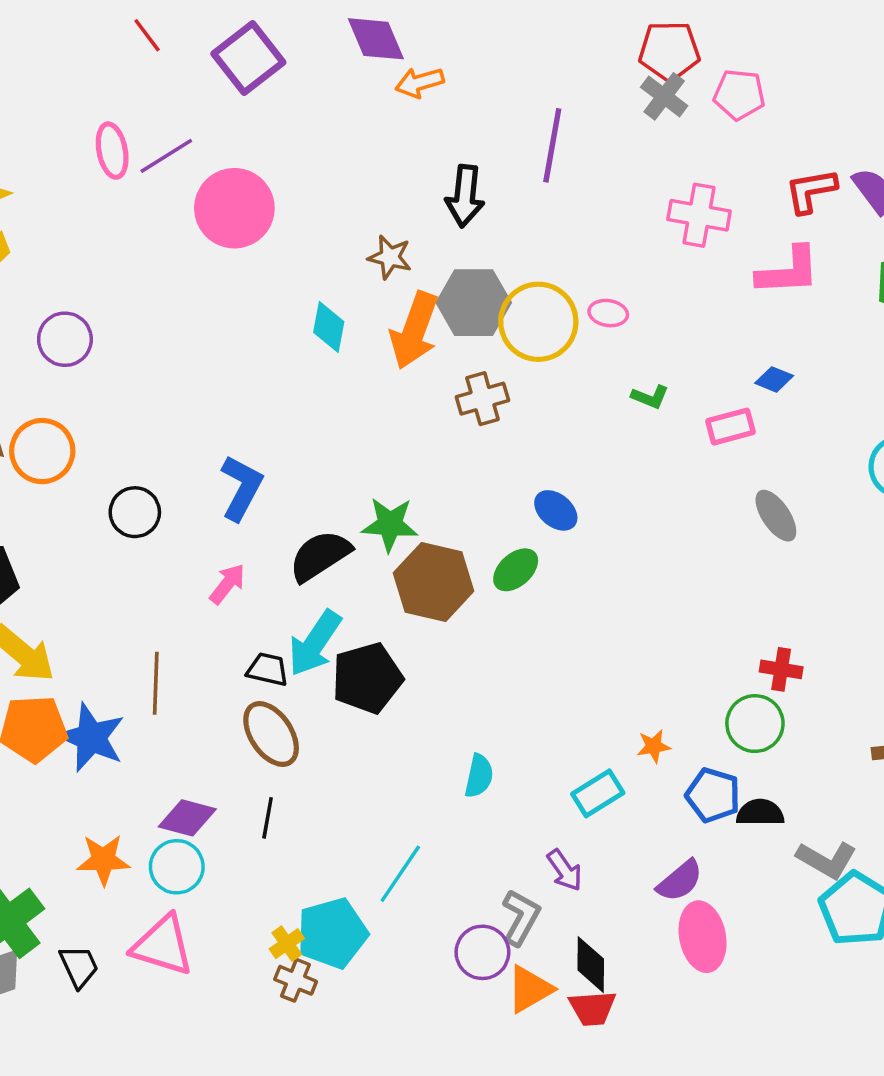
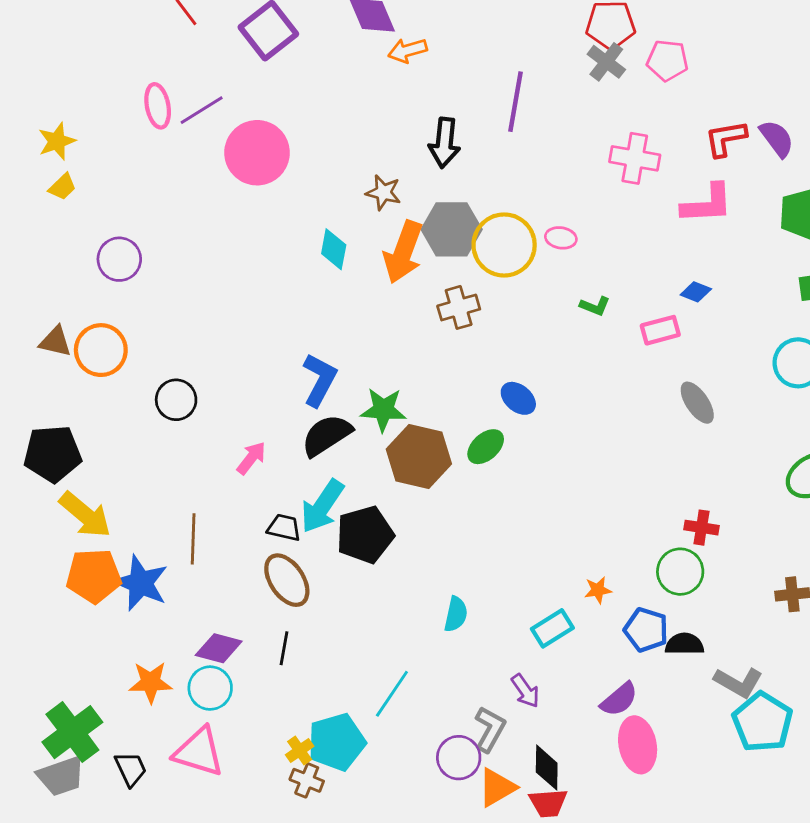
blue L-shape: (241, 488) -> (320, 380), moved

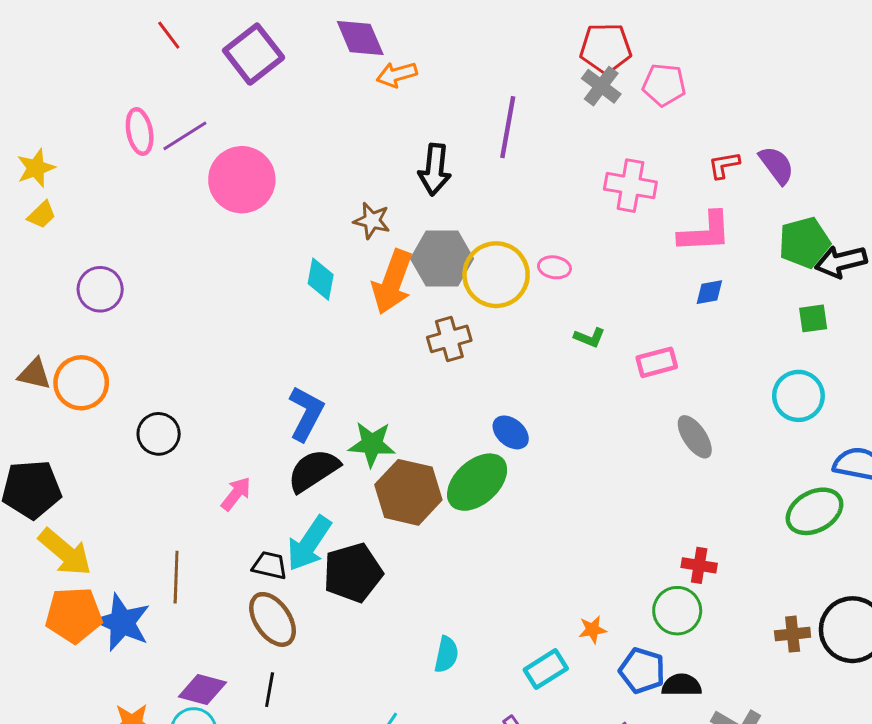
red L-shape: (726, 138) -> (724, 165), size x0.7
blue diamond: (696, 292) -> (709, 292), moved, turned -32
green ellipse: (486, 447) -> (477, 482), size x1.6

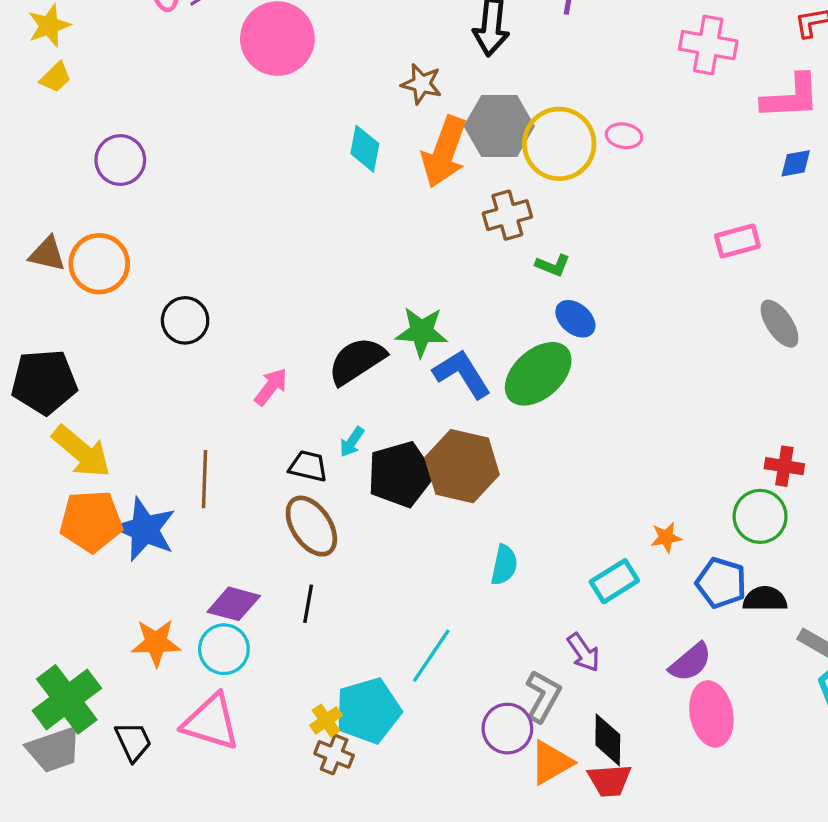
green L-shape: (590, 337) -> (553, 265), moved
blue L-shape: (306, 413) -> (462, 374), moved, turned -60
brown hexagon: (408, 492) -> (462, 466), moved
cyan arrow: (309, 543) -> (352, 442), size x0.5

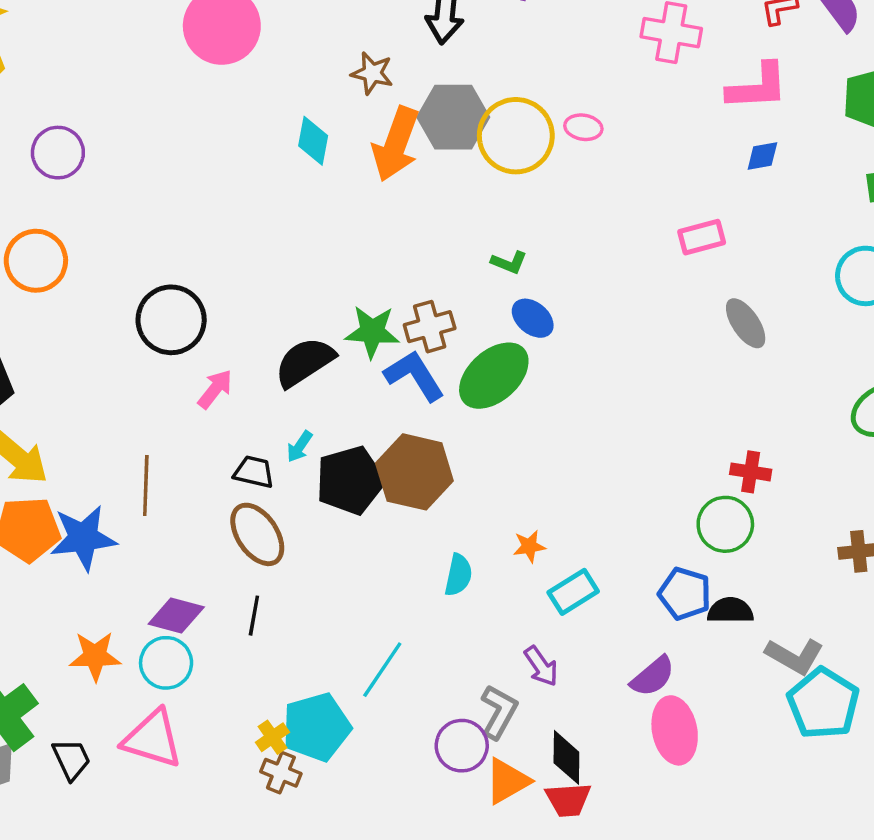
brown cross: (507, 215) -> (430, 327), moved
black circle: (185, 320) -> (171, 320), moved, size x1.4
blue star: (145, 529) -> (83, 538), turned -30
orange star: (666, 537) -> (529, 546), moved

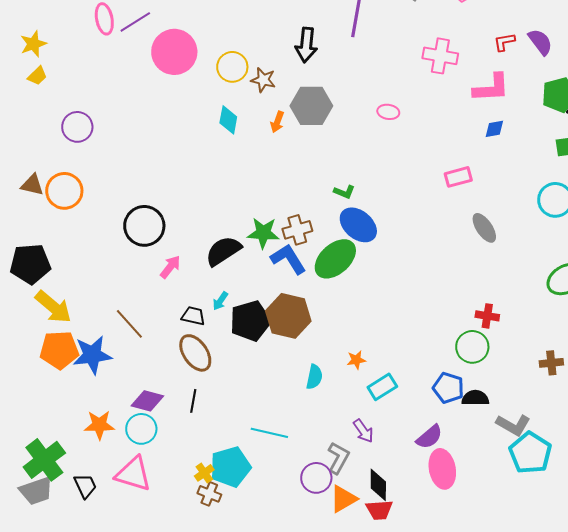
yellow circle: (516, 136) -> (232, 67), moved, size x0.7
orange arrow: (396, 144) -> (277, 122), size x0.5
blue ellipse: (533, 318) -> (358, 225), size x1.5
brown line: (146, 485) -> (129, 324), turned -44
cyan line: (382, 670) -> (269, 433), turned 69

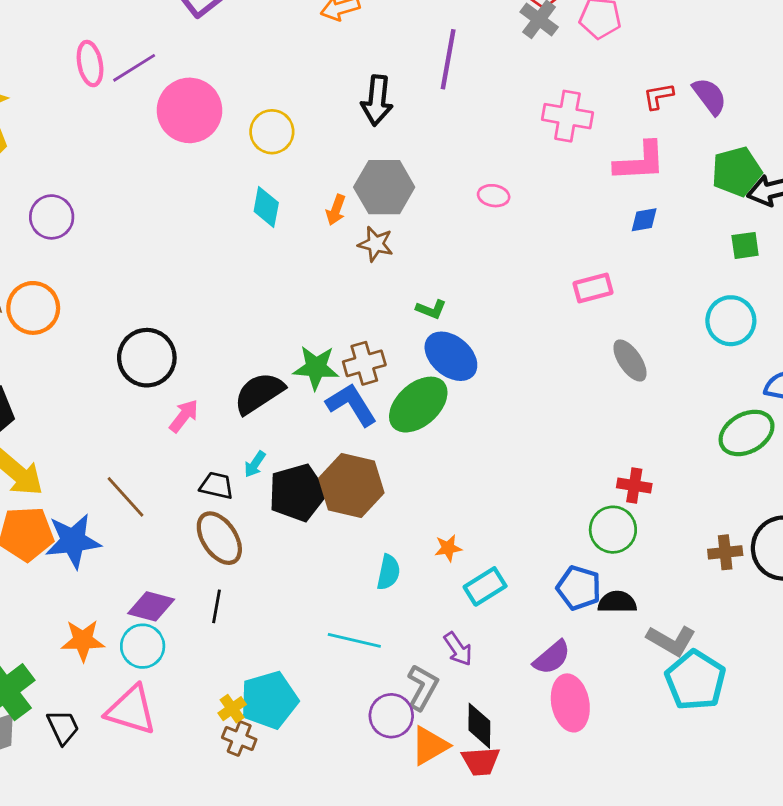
brown star: (263, 80) -> (376, 244), moved
cyan line: (269, 433) -> (354, 640), moved

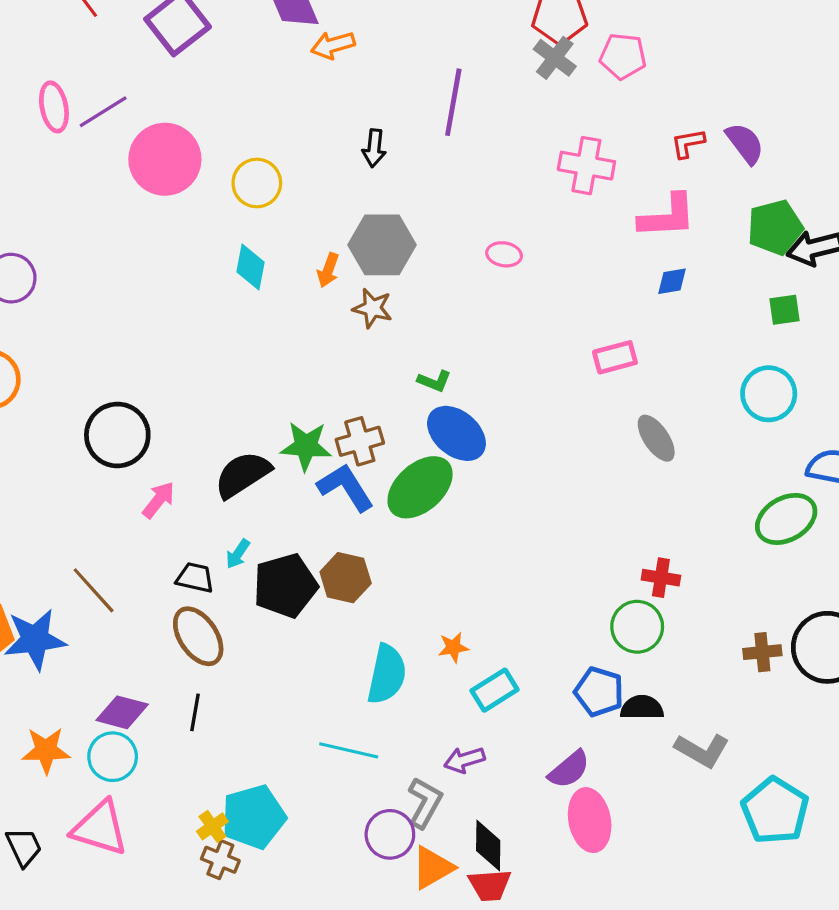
black arrow: (377, 100) -> (374, 148), size x0.7
brown hexagon: (351, 486) -> (346, 578), size x0.7
cyan semicircle: (388, 572) -> (387, 674), size x1.5
purple arrow: (458, 649) -> (464, 760), turned 108
cyan pentagon: (695, 680) -> (775, 811), moved

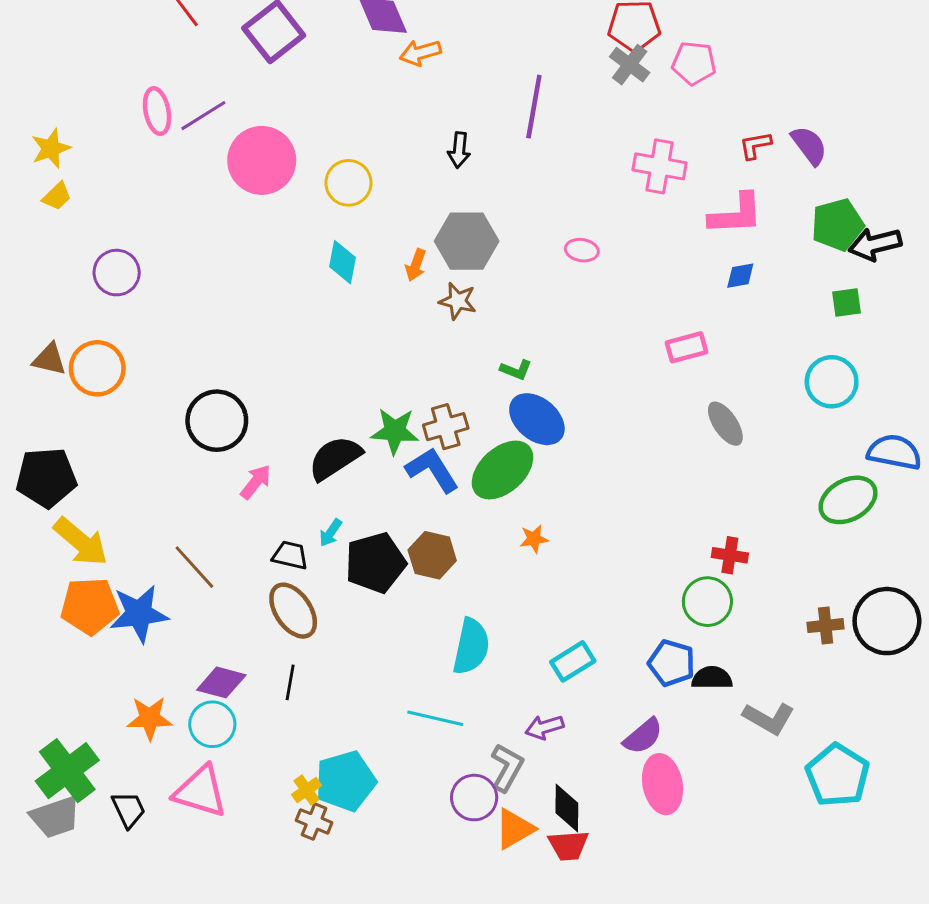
orange star: (453, 647) -> (534, 539), moved

